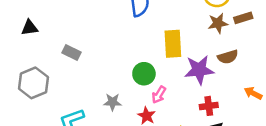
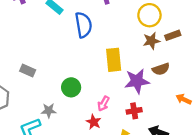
green circle: (144, 74) -> (71, 87), moved
gray star: (113, 102) -> (49, 111), moved
red cross: (209, 106) -> (134, 111), moved

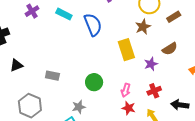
brown star: (151, 41) -> (143, 27), moved
purple star: (137, 81) -> (151, 64), size x0.6
red star: (94, 122) -> (129, 108), moved

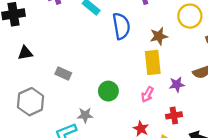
brown star: (143, 27) -> (159, 36), moved
pink arrow: (126, 90) -> (147, 94), moved

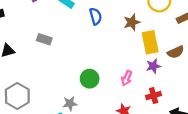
blue semicircle: (121, 26) -> (96, 16), size x0.7
yellow rectangle: (153, 62) -> (150, 42), moved
gray rectangle: (63, 74) -> (44, 39), moved

